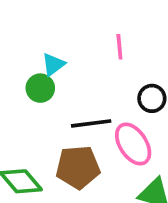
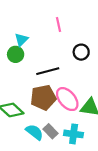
pink ellipse: (133, 144) -> (67, 99), moved

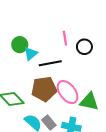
pink line: (58, 24) -> (65, 38), moved
cyan triangle: (21, 40) -> (31, 54), moved

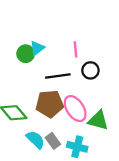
black circle: (84, 47) -> (90, 70), moved
cyan triangle: (31, 54) -> (37, 48), moved

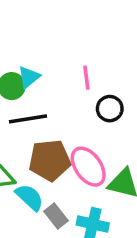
black line: (58, 76) -> (28, 119), moved
cyan semicircle: (35, 140) -> (29, 197), moved

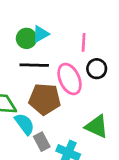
pink ellipse: (88, 167) -> (70, 79), moved

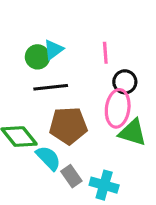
pink ellipse: (70, 79) -> (118, 108), moved, turned 40
green triangle: (97, 126) -> (133, 132), moved

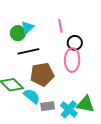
green triangle: (133, 132) -> (86, 104), moved
gray rectangle: (71, 176) -> (48, 106), turned -56
cyan cross: (104, 185) -> (69, 109), turned 30

